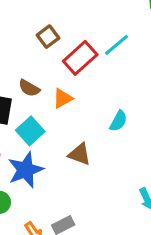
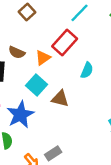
red rectangle: (80, 58) -> (65, 43), moved
cyan square: (30, 131) -> (36, 85), moved

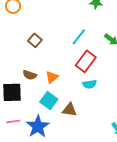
red rectangle: (65, 43) -> (86, 61), moved
cyan semicircle: (87, 70) -> (90, 84), turned 64

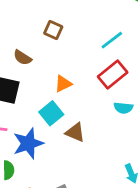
brown square: (35, 40) -> (53, 30), turned -32
brown semicircle: (30, 75) -> (22, 58), moved
cyan semicircle: (90, 84) -> (123, 108), moved

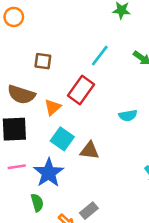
brown semicircle: (22, 58) -> (21, 95), size x1.5
red rectangle: (113, 74) -> (81, 90), moved
orange triangle: (63, 84) -> (53, 107), moved

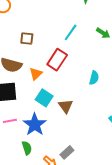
cyan semicircle: (128, 115) -> (94, 78), turned -64
brown triangle: (90, 151) -> (66, 106), turned 49

